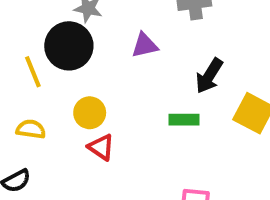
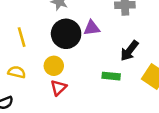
black circle: (69, 46) -> (66, 34), moved
red triangle: (101, 147) -> (59, 88), turned 36

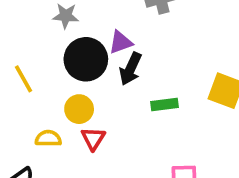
black arrow: (129, 51) -> (131, 69), moved
yellow semicircle: (17, 72) -> (48, 138), moved

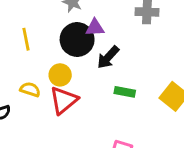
purple triangle: (121, 42) -> (95, 28), moved
red triangle: (93, 139) -> (64, 100), size x1.5

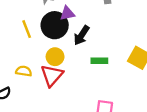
yellow line: (26, 39) -> (27, 29), moved
yellow circle: (60, 75) -> (55, 57), moved

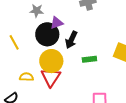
yellow line: (27, 29) -> (14, 42), moved
yellow circle: (55, 57) -> (51, 61), size x1.5

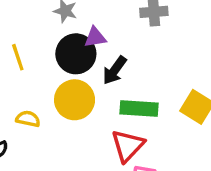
green rectangle: (89, 59) -> (139, 109), size x1.5
red triangle: (51, 77) -> (128, 146), moved

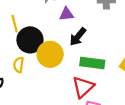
black circle: (76, 54) -> (30, 40), moved
yellow semicircle: (28, 119) -> (19, 65), turned -98

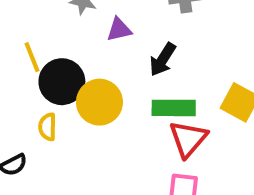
black arrow: (78, 37) -> (163, 60), moved
red triangle: (83, 87) -> (188, 139), moved

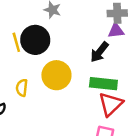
purple triangle: (119, 29) -> (116, 31), moved
black circle: (62, 82) -> (35, 40), moved

